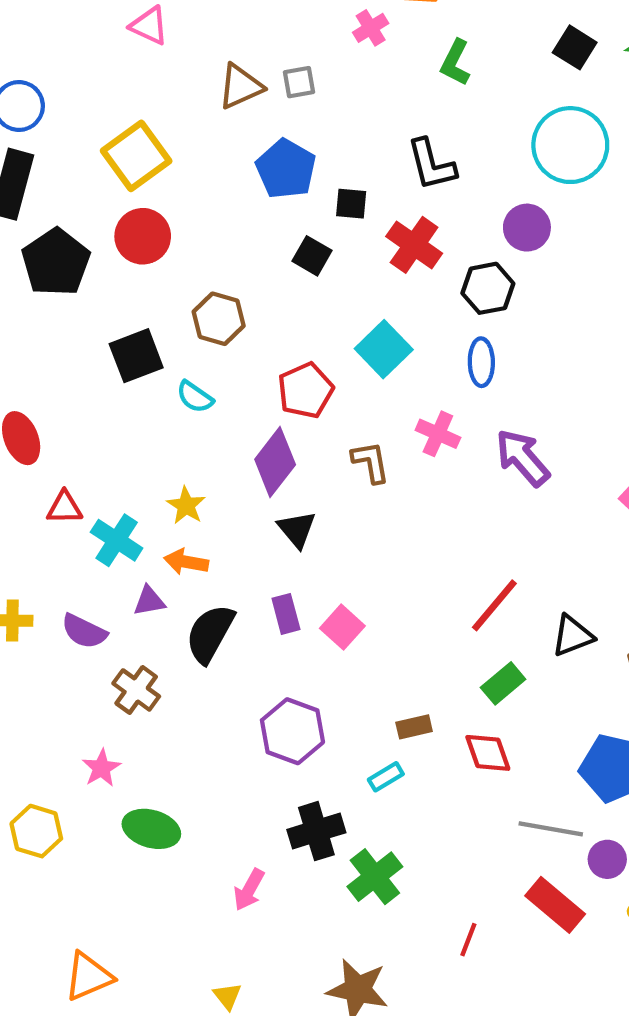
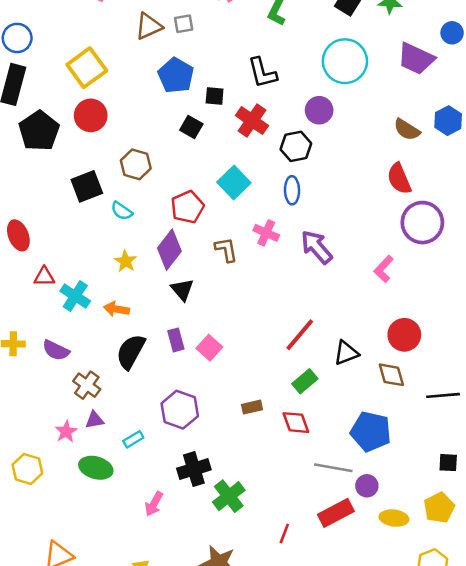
yellow star: (186, 505) -> (126, 261), moved
purple triangle: (149, 601) -> (95, 420), moved
cyan rectangle: (386, 777) -> (133, 439), moved
red rectangle: (555, 905) -> (336, 513), turned -68

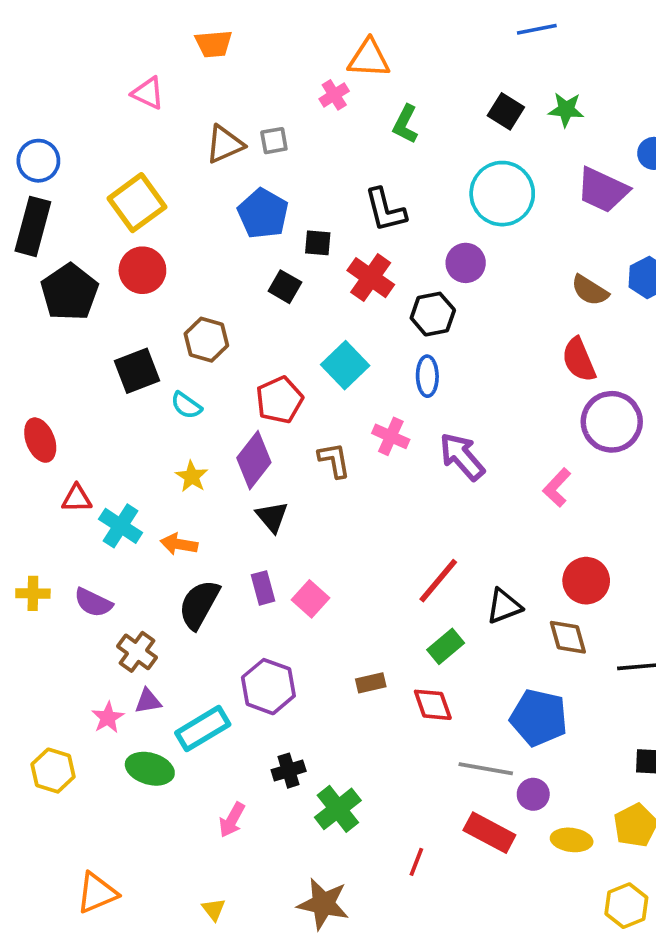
cyan rectangle: (133, 439) -> (203, 729), size x1.8
black cross: (194, 469) -> (289, 771), size x0.7
red rectangle: (336, 513) -> (489, 833), turned 56

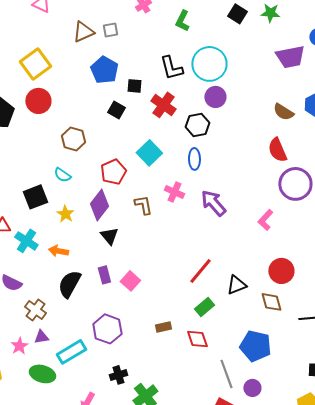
purple trapezoid: (603, 190) -> (290, 57), turned -36
cyan circle: (502, 194) -> (209, 64), moved
black square: (137, 371) -> (35, 197), moved
gray line: (486, 769) -> (226, 374), turned 60

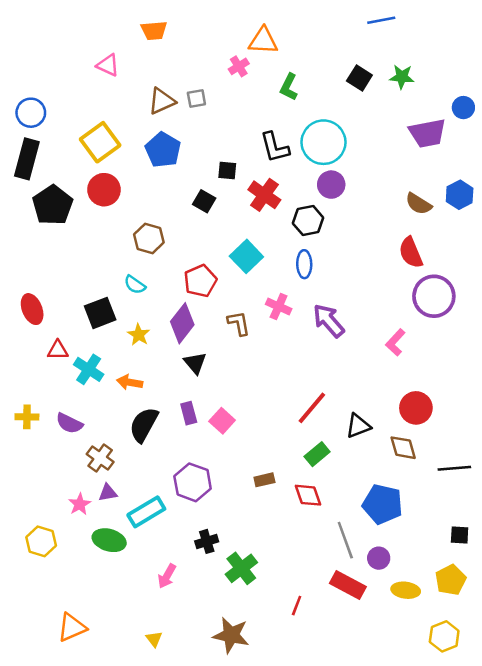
blue pentagon: (104, 70) -> (163, 150), moved

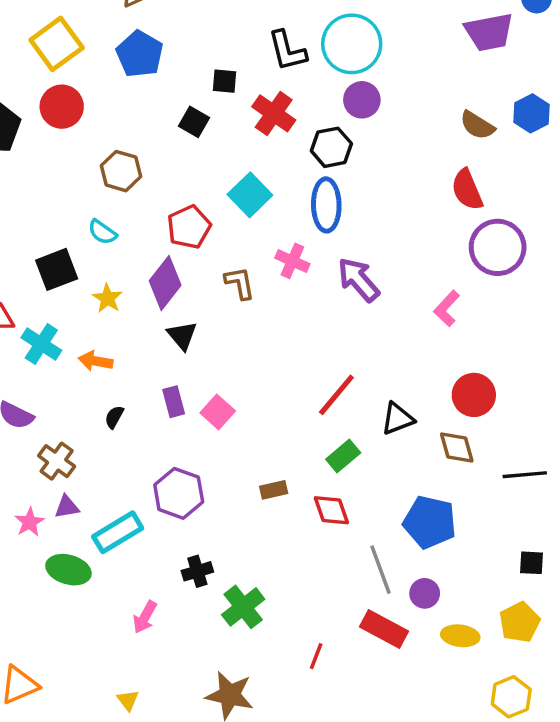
blue ellipse: (304, 264) -> (326, 205), size x1.4
black semicircle: (144, 425) -> (114, 417), size x0.5

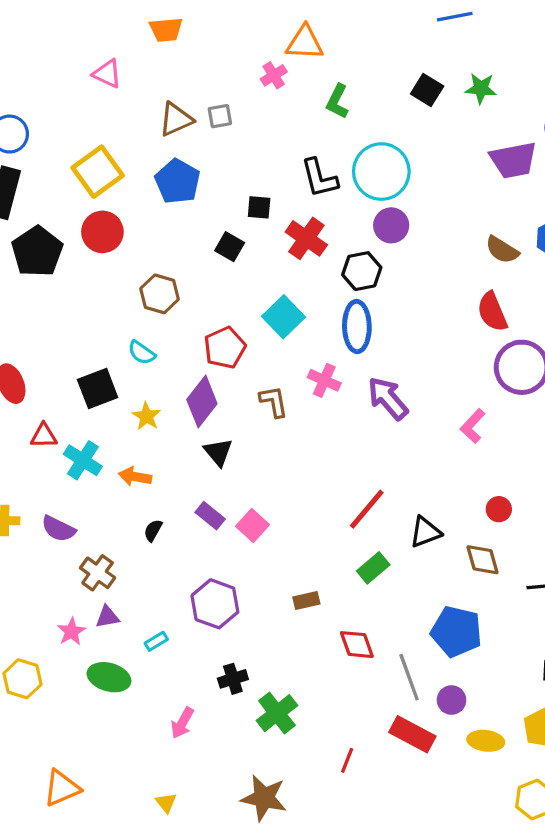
red circle: (474, 395) -> (499, 509), size x0.6
purple rectangle: (174, 402) -> (210, 516), turned -36
red diamond: (331, 510) -> (357, 645), moved
cyan rectangle: (118, 532) -> (156, 641), size x0.5

